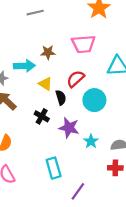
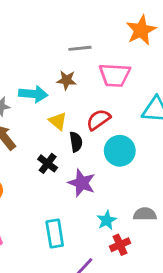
gray line: (35, 13) -> (80, 48), moved
cyan star: (91, 141) -> (107, 220), moved
red cross: (115, 168) -> (120, 245), moved, turned -32

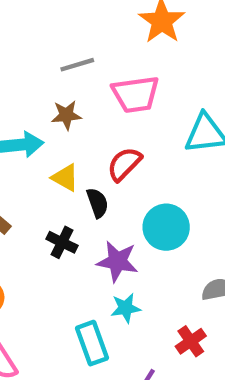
cyan circle: (120, 151) -> (166, 227), moved
cyan star: (107, 220) -> (126, 308), moved, turned 30

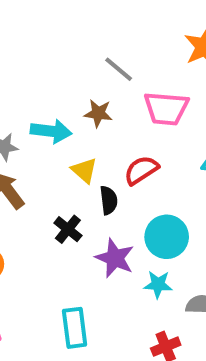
gray line: (77, 65) -> (119, 69), turned 44
cyan star: (126, 308) -> (158, 284), moved

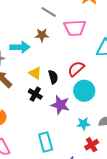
yellow triangle: (84, 170) -> (35, 73), moved
red semicircle: (141, 170) -> (76, 69), moved
cyan star: (158, 284) -> (83, 124), moved

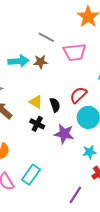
cyan arrow: (20, 47) -> (18, 61), moved
cyan rectangle: (46, 142) -> (31, 175), moved, turned 54

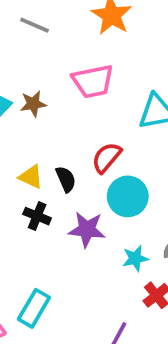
gray line: (46, 37) -> (35, 25), moved

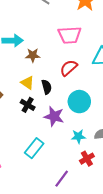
brown star: (33, 104) -> (33, 55), moved
red semicircle: (107, 158) -> (69, 68), moved
cyan rectangle: (34, 308) -> (34, 148), moved

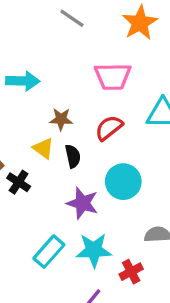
brown star: (33, 55) -> (61, 119), moved
black cross: (28, 105) -> (19, 182), moved
cyan star: (78, 136) -> (94, 250), moved, size x1.5

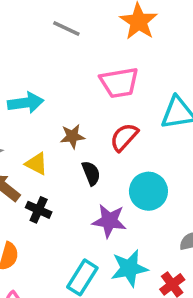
yellow triangle: (43, 148) -> (37, 164), moved

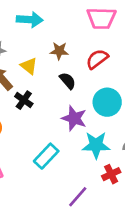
black semicircle: (91, 173) -> (68, 81), turned -30
cyan star: (129, 268) -> (96, 145), moved

